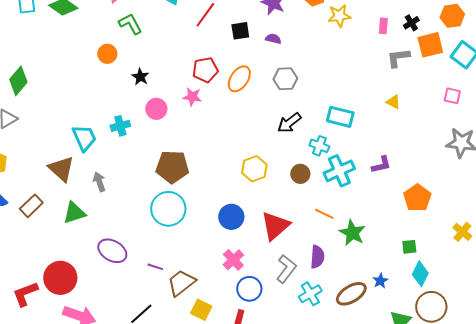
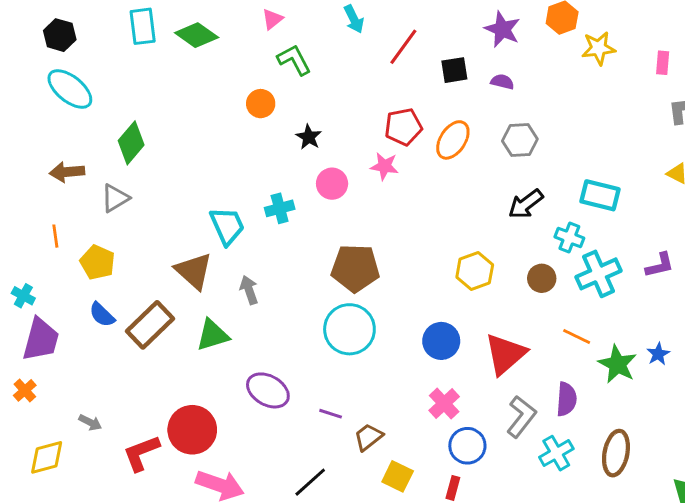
brown rectangle: (31, 206) -> (150, 325), size x1.4
blue star: (380, 281) -> (658, 354), moved
brown trapezoid: (181, 283) -> (368, 437), size x0.7
brown ellipse: (351, 294) -> (616, 453), turned -48

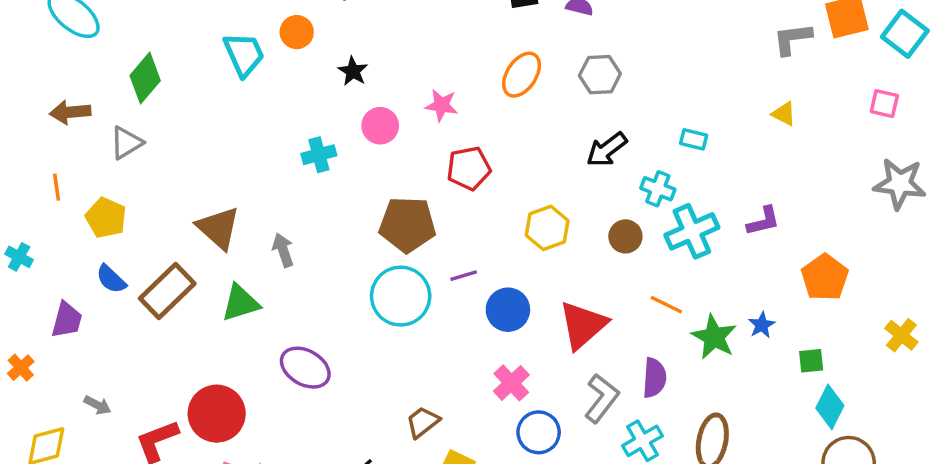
red pentagon: (403, 127) -> (469, 168), moved
cyan rectangle: (600, 195) -> (694, 139), size x0.6
cyan trapezoid: (227, 226) -> (244, 54), moved
purple trapezoid: (41, 339) -> (67, 320), moved, size x0.7
purple line: (331, 414) -> (464, 276), moved, turned -35

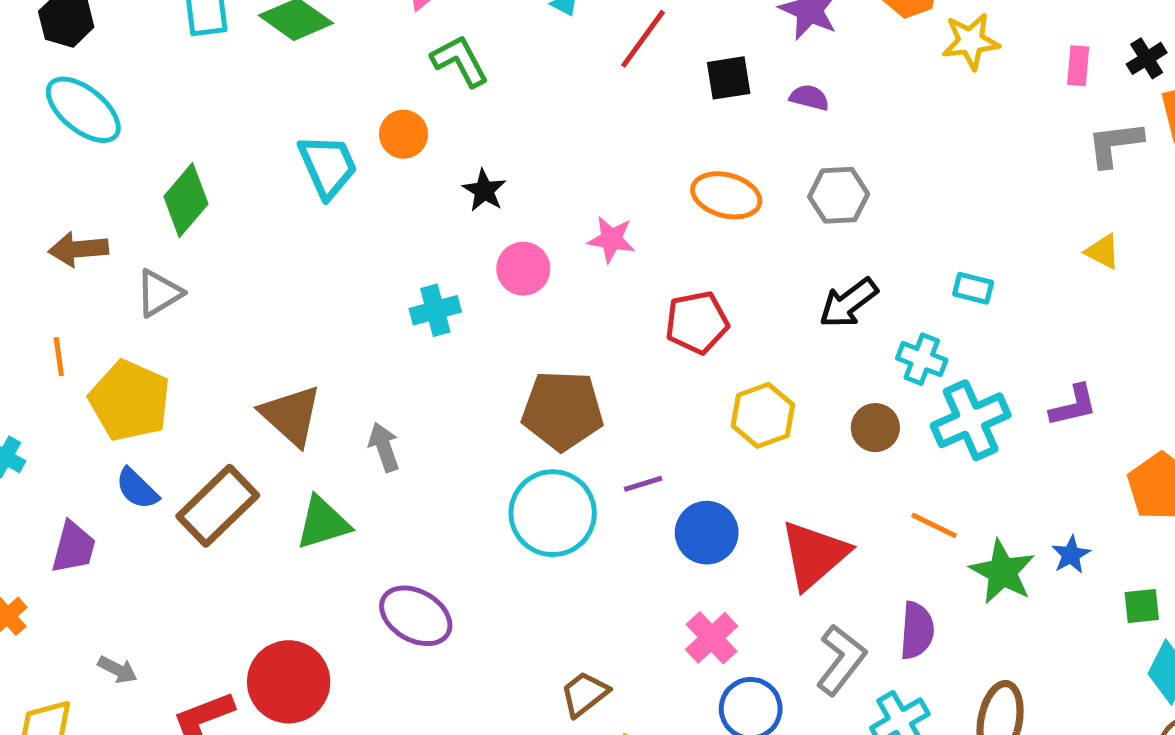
orange ellipse: (522, 75) -> (726, 195), turned 72
red pentagon: (469, 168) -> (697, 322), moved
yellow pentagon: (106, 218) -> (130, 401), size x1.4

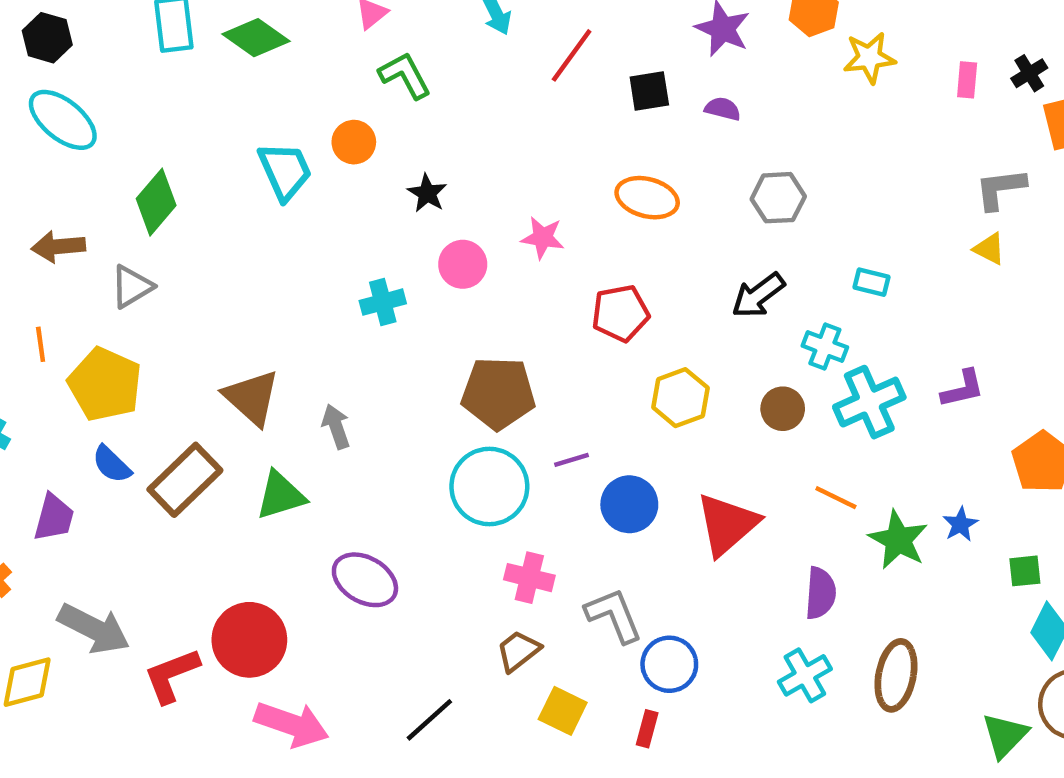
gray L-shape: (1115, 144) -> (1000, 189), moved
gray hexagon: (839, 195) -> (778, 198), moved
pink cross: (712, 638) -> (529, 578), moved, turned -33
gray L-shape: (841, 660) -> (614, 615), moved, turned -60
gray arrow: (118, 670) -> (94, 629), size x2.0

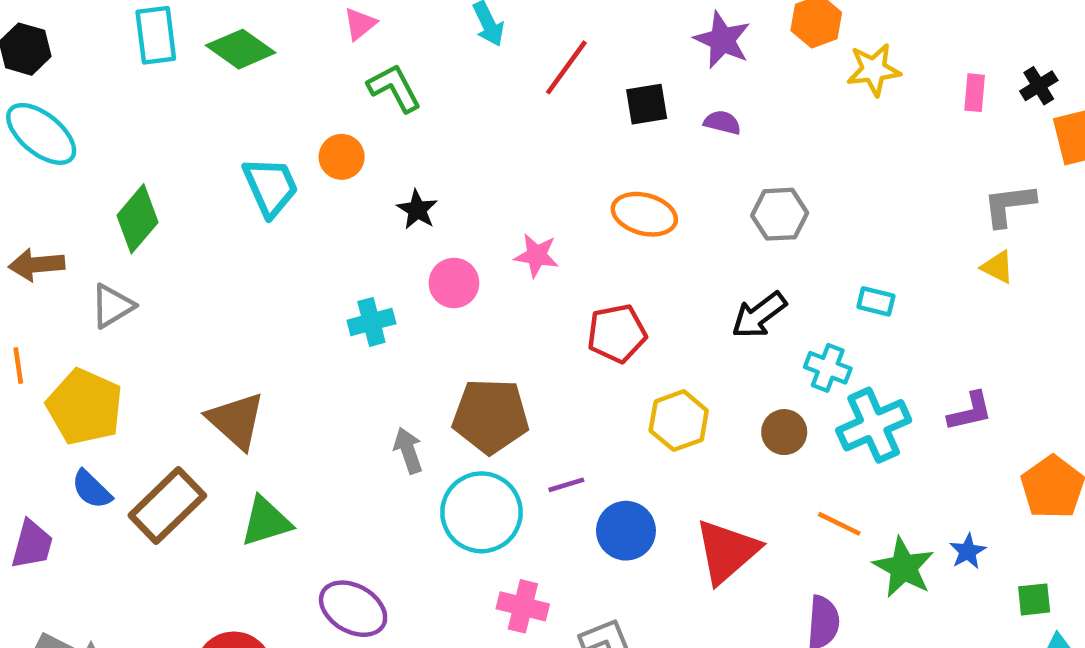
gray arrow: (336, 427) -> (408, 450), moved

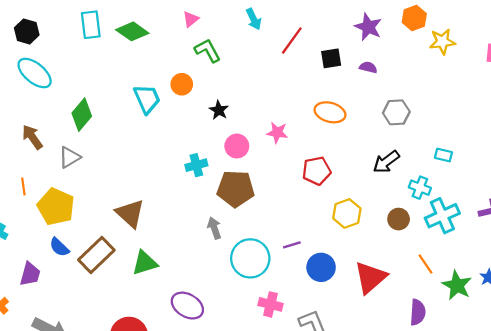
brown arrow: (37, 265) -> (32, 137), turned 60
brown pentagon: (491, 416) -> (236, 189), moved
orange line: (839, 524) -> (426, 264), turned 30

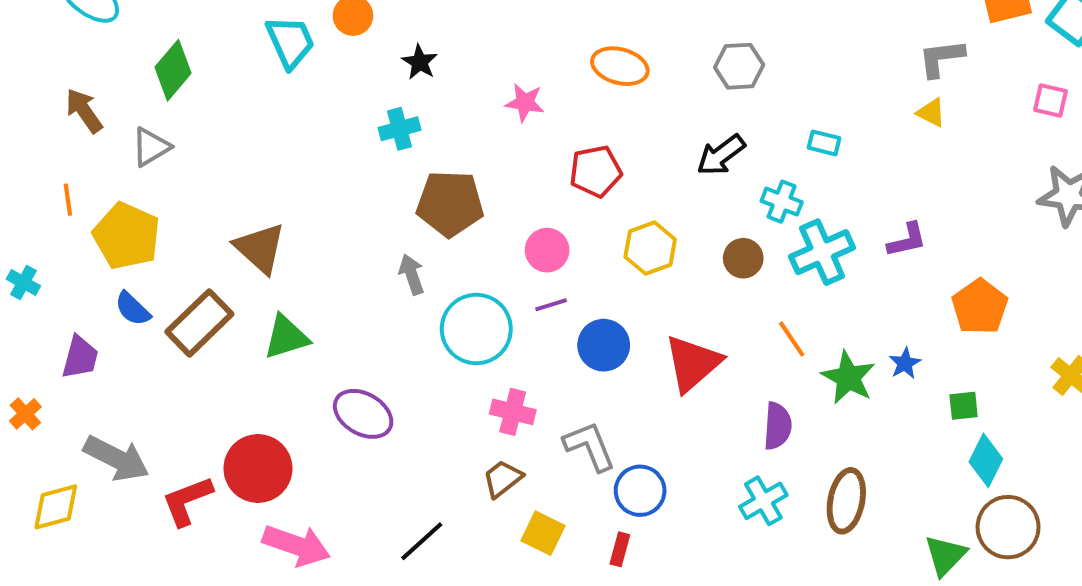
pink circle: (237, 146) -> (547, 250), moved
cyan cross: (196, 165) -> (399, 129), moved

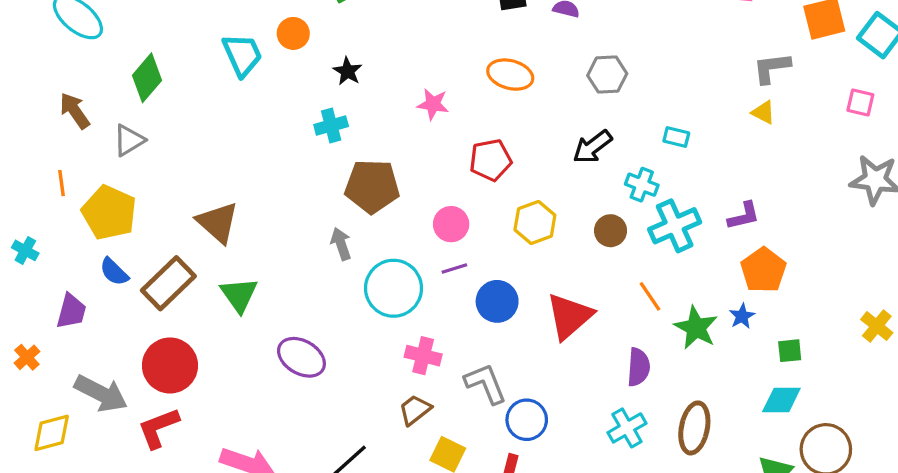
orange pentagon: (980, 307) -> (763, 270), moved
green triangle: (286, 337) -> (239, 295), turned -48
cyan diamond: (986, 460) -> (781, 400), moved, turned 63
red circle: (258, 468) -> (170, 365), moved

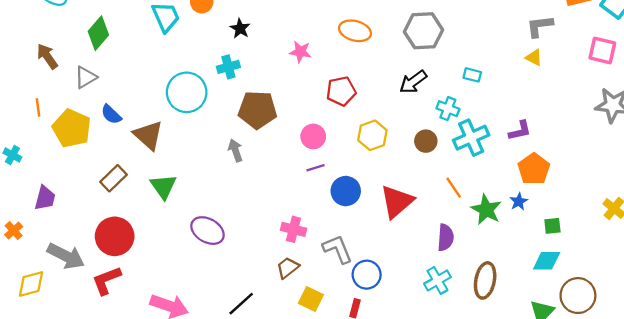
gray hexagon: (607, 75) -> (424, 31), size x1.4
pink square: (860, 102) -> (602, 51), size x1.4
blue semicircle: (114, 272) -> (111, 114), moved
brown rectangle: (168, 283) -> (113, 178), size x0.7
cyan circle: (394, 288) -> (187, 92), moved

